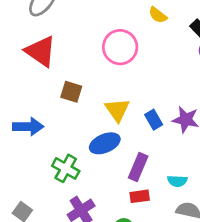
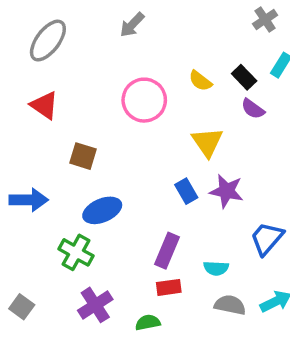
yellow semicircle: (158, 15) -> (200, 81), moved
red triangle: (41, 51) -> (44, 105), size x0.7
yellow triangle: (117, 110) -> (207, 142), moved
blue ellipse: (105, 143) -> (102, 210), moved

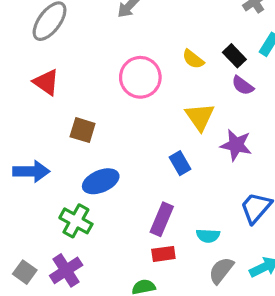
purple star: (227, 191) -> (236, 145), moved
purple cross: (95, 305) -> (66, 270), moved
gray semicircle: (230, 305) -> (221, 270), turned -64

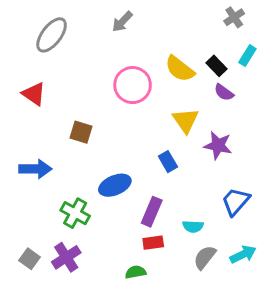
yellow semicircle: (193, 59) -> (180, 69), size x1.5
red triangle: (46, 82) -> (34, 94), moved
blue ellipse: (101, 181) -> (115, 185), moved

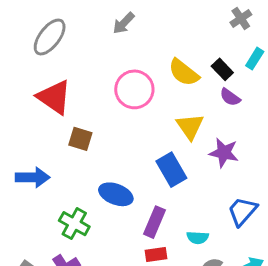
red triangle: (34, 94) -> (54, 97), moved, size x1.4
blue rectangle: (168, 162) -> (171, 170), size x1.5
blue ellipse: (115, 185) -> (116, 194), turned 44

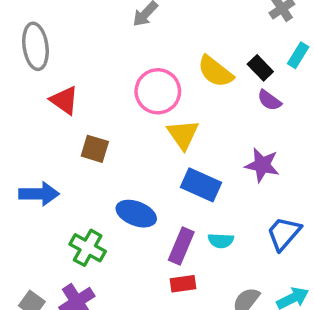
gray ellipse: (50, 37) -> (35, 46), moved, turned -45
red triangle: (54, 97) -> (64, 100), size x0.7
yellow triangle: (190, 126) -> (183, 134), moved
blue rectangle: (171, 170) -> (201, 185), turned -36
cyan semicircle: (198, 237) -> (221, 241), moved

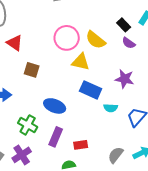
yellow semicircle: (215, 71) -> (96, 40), moved
yellow triangle: (183, 134) -> (81, 62), turned -42
cyan semicircle: (221, 241) -> (111, 108), moved
purple rectangle: (181, 246) -> (56, 137), moved

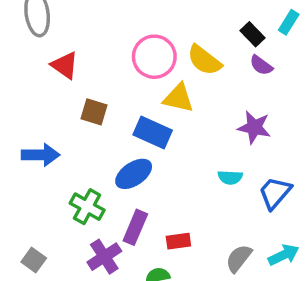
blue rectangle: (91, 90) -> (153, 133), moved
blue ellipse: (55, 106) -> (134, 174), turned -55
purple cross: (22, 155) -> (104, 257), moved

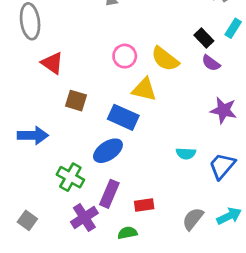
pink circle: (154, 57) -> (125, 56), size x0.7
purple star: (254, 127) -> (223, 110), moved

